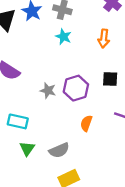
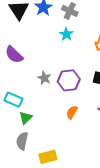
green triangle: (27, 149) -> (26, 118), moved
gray semicircle: (59, 150) -> (22, 141), moved, turned 114

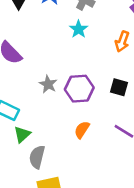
gray semicircle: (22, 141) -> (37, 157), moved

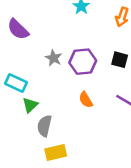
orange semicircle: (82, 130) -> (86, 100), turned -63

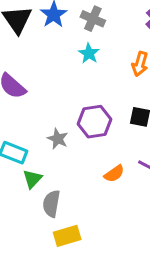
gray star: (54, 58) -> (58, 139), moved
orange semicircle: (86, 100) -> (114, 174), moved, turned -91

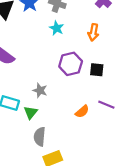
purple hexagon: (94, 122) -> (71, 64), moved
green triangle: (32, 179) -> (31, 112), moved

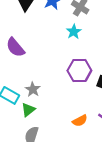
gray star: (40, 90) -> (33, 89), moved

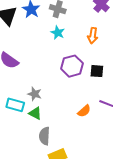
green triangle: (28, 110) -> (35, 113), turned -40

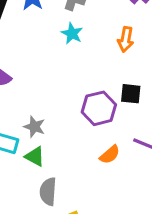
purple hexagon: (72, 66) -> (99, 108), moved

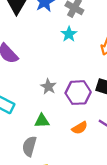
gray star: (34, 127) -> (48, 87), moved
green triangle: (35, 156) -> (42, 121), moved, turned -42

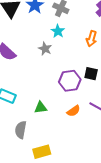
gray star: (48, 87) -> (45, 49), moved
gray semicircle: (29, 146) -> (21, 130), moved

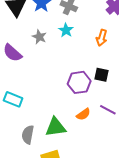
gray star: (45, 49) -> (39, 37), moved
green triangle: (41, 108) -> (56, 127), moved, size x1.5

